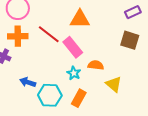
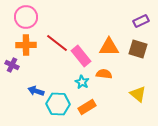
orange triangle: (80, 19) -> (109, 47), moved
yellow triangle: (114, 84) -> (138, 94), moved
orange rectangle: (79, 98) -> (87, 107), turned 30

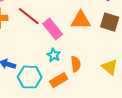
orange semicircle: (104, 74) -> (76, 64), moved, turned 77

